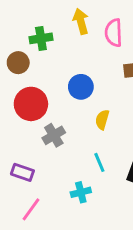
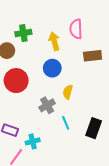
yellow arrow: (81, 21) -> (54, 41), moved
gray cross: (54, 135) -> (47, 105), moved
cyan cross: (81, 192) -> (33, 141), moved

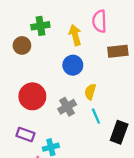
red circle: (16, 81) -> (32, 96), moved
cyan line: (66, 123) -> (96, 116), moved

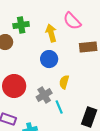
pink semicircle: (99, 21) -> (72, 21), turned -42
cyan line: (96, 116) -> (59, 107), moved

